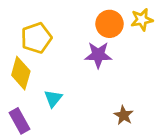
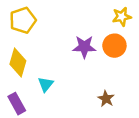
orange circle: (109, 24) -> (114, 46), moved
yellow pentagon: (36, 38) -> (23, 20), moved

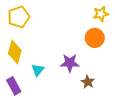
purple star: (84, 47) -> (70, 63), moved

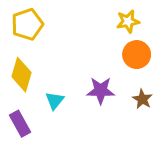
yellow star: (101, 14) -> (128, 21), moved
brown star: (88, 82) -> (142, 99), moved

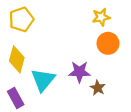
brown star: (142, 99) -> (98, 88), moved
cyan triangle: (55, 101) -> (43, 80), size x1.6

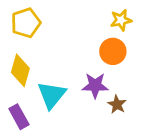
orange circle: (108, 43) -> (113, 51), moved

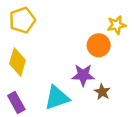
yellow star: (121, 20) -> (117, 25), moved
cyan triangle: (52, 95) -> (57, 98), moved, turned 32

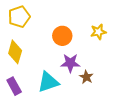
yellow star: (117, 25) -> (98, 32), moved
orange circle: (99, 45) -> (62, 36), moved

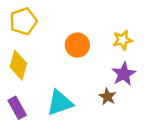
purple star: (70, 63) -> (124, 74), moved, turned -30

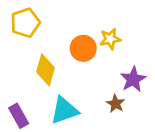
yellow star: (122, 40) -> (110, 39), moved
yellow diamond: (18, 65) -> (45, 70), moved

